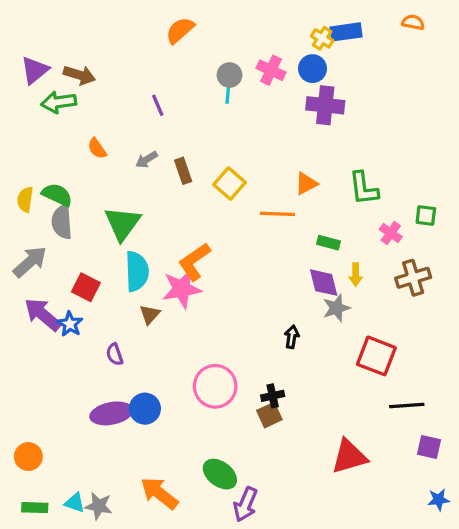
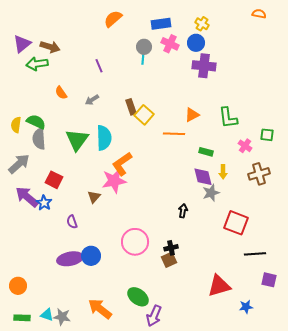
blue rectangle: (346, 32) -> (161, 24), moved
brown rectangle: (183, 171) -> (131, 107), moved
cyan semicircle: (137, 271) -> (104, 138), moved
blue star: (439, 500) -> (246, 307), moved

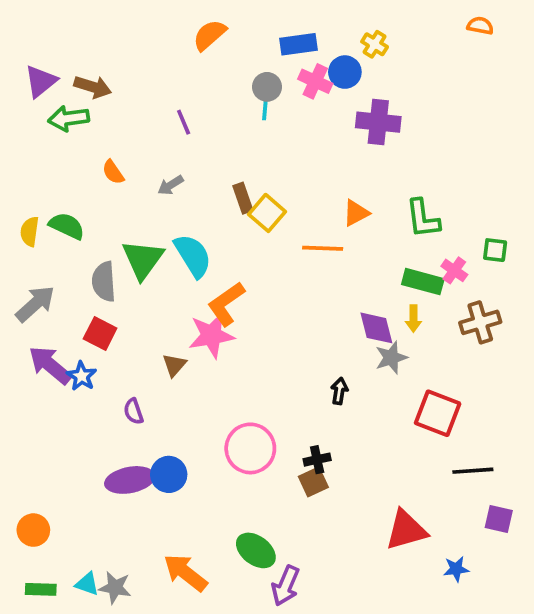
blue circle: (196, 43) -> (345, 72), moved
cyan semicircle: (104, 138) -> (193, 256), turned -30
gray semicircle: (39, 139) -> (104, 282), moved
green rectangle: (206, 152) -> (423, 282), moved, size x1.5

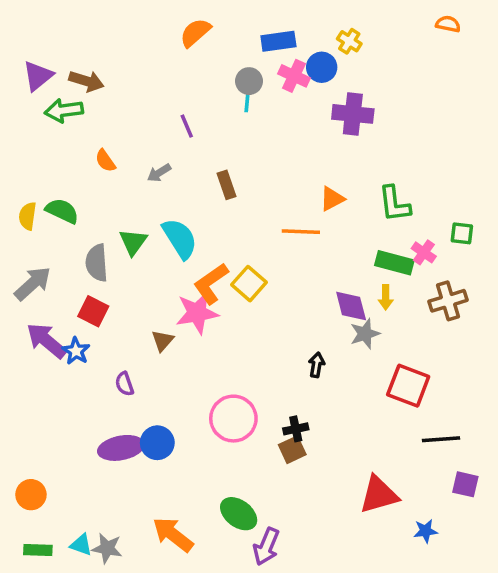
purple line: (184, 122) -> (187, 126), moved
yellow square: (267, 213) -> (249, 284), moved
green triangle: (143, 259) -> (133, 242), size x0.7

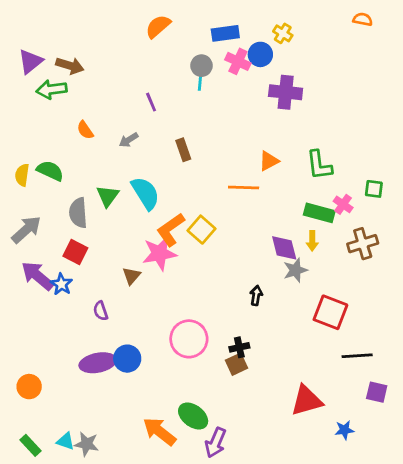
orange circle: (31, 495) -> (29, 387), moved
orange arrow: (173, 534) -> (159, 431), moved
green rectangle: (38, 550) -> (31, 445), turned 45

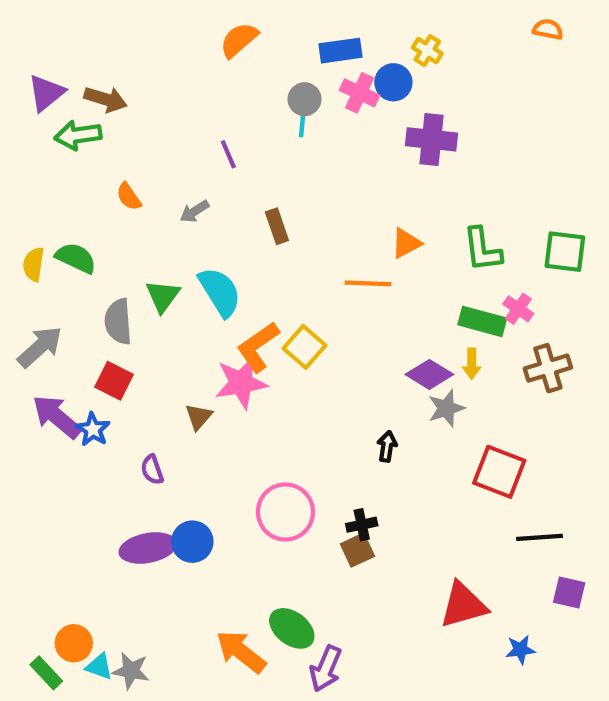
green square: (374, 189) -> (565, 252), moved, size x1.5
purple diamond: (284, 248) -> (429, 374), turned -44
orange circle: (29, 387) -> (74, 643), moved

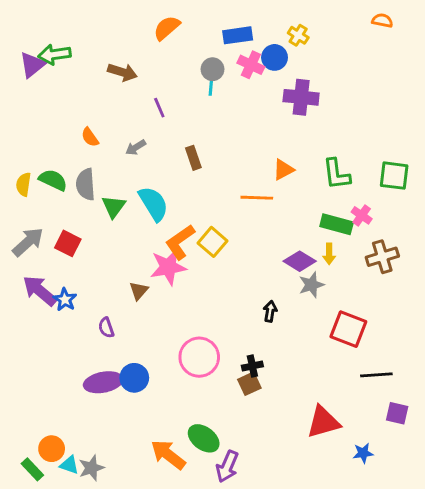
brown arrow: (106, 99) -> (122, 72), moved
green arrow: (78, 135) -> (55, 54), moved
gray semicircle: (118, 321) -> (86, 184), moved
red square: (114, 381) -> (68, 243), moved
gray star: (131, 671) -> (91, 468), turned -30

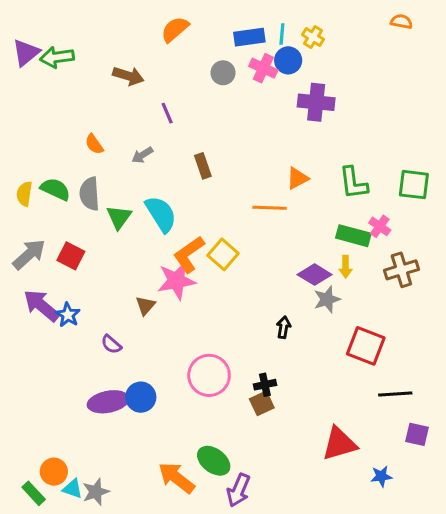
purple triangle: (32, 65) -> (26, 53), moved
cyan line: (211, 85) -> (282, 34), moved
purple semicircle: (106, 328) -> (111, 344), turned -30

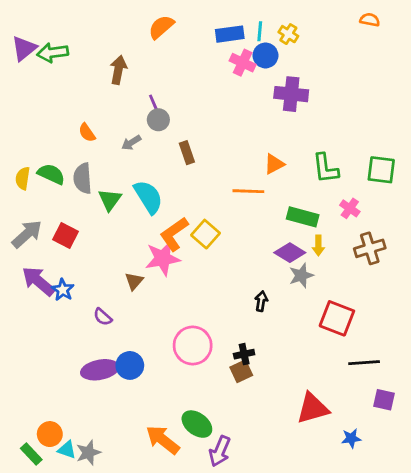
gray circle: (223, 73) -> (158, 120), moved
brown arrow: (128, 76) -> (118, 70), turned -96
green rectangle: (353, 236) -> (303, 217), moved

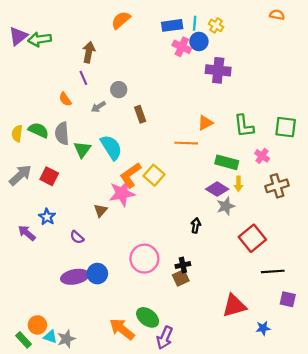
purple line: (154, 104) -> (83, 78), moved
purple arrow: (38, 281) -> (27, 233), moved, size x0.7
red square: (337, 318) -> (252, 238), turned 30

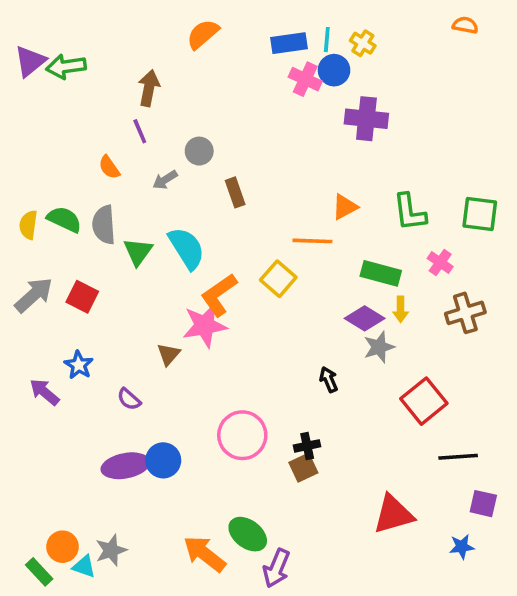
yellow square: (154, 175) -> (278, 279), moved
black arrow: (196, 225) -> (329, 379), turned -32
blue star: (263, 328) -> (462, 547), moved
gray star: (66, 339) -> (111, 550), moved

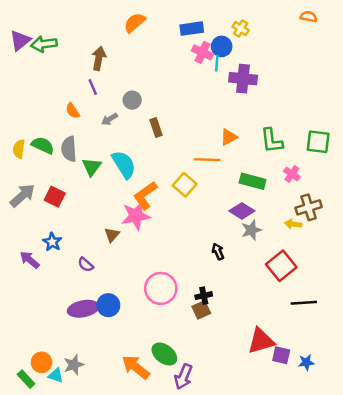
cyan line: (327, 40) -> (217, 63), moved
yellow arrow: (401, 309) -> (293, 224), moved, turned 98
purple square: (483, 504) -> (281, 355), moved

